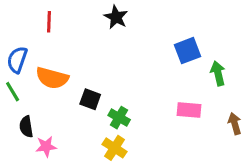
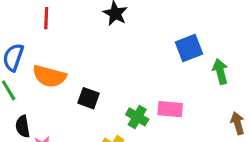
pink rectangle: (189, 110) -> (170, 109), moved
green cross: (119, 118) -> (137, 117), moved

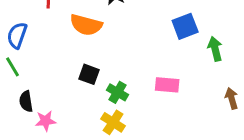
orange semicircle: (49, 76) -> (86, 25), moved
green cross: (137, 117) -> (118, 92), moved

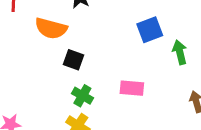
black square: (89, 74) -> (73, 60), moved

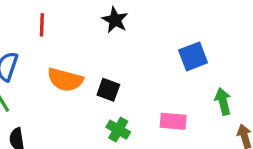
orange semicircle: (51, 28) -> (65, 80), moved
green arrow: (180, 52) -> (223, 101), moved

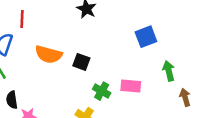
red line: (42, 25) -> (22, 19), moved
green cross: (118, 130) -> (102, 91), moved

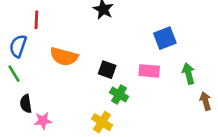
black square: (81, 62) -> (107, 70), moved
pink rectangle: (131, 86) -> (149, 71), moved

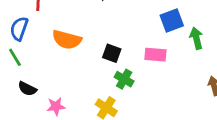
green arrow: (188, 74) -> (196, 38), moved
black semicircle: (26, 104) -> (27, 89), turned -54
pink star: (43, 121) -> (56, 106), moved

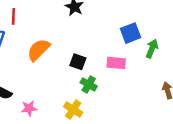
green arrow: (196, 38) -> (152, 49), turned 36
orange semicircle: (67, 40) -> (39, 50), turned 120

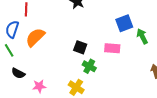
green arrow: (152, 49) -> (142, 36), turned -49
orange semicircle: (39, 50) -> (35, 37), moved

